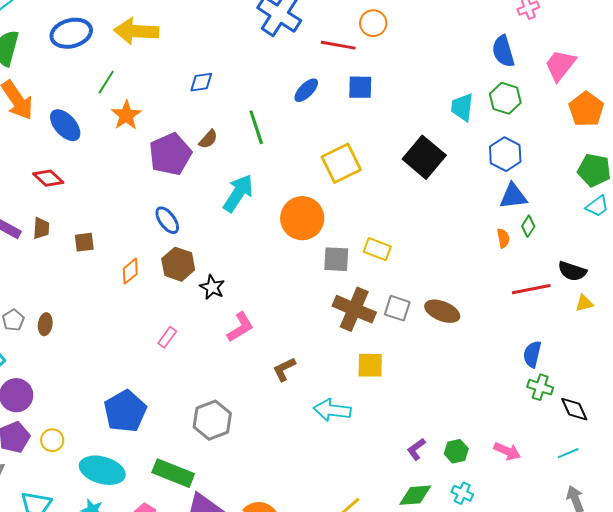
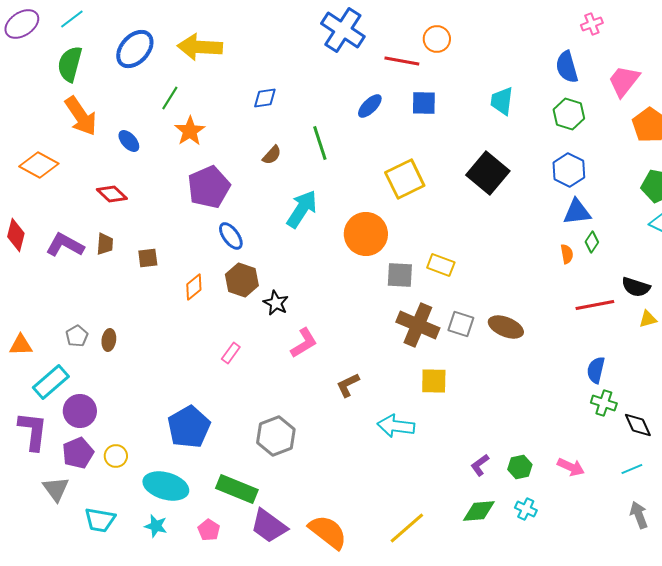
blue ellipse: (71, 33) -> (135, 49), turned -33
cyan trapezoid: (462, 107) -> (502, 101), moved
blue ellipse: (65, 125) -> (129, 141), size x0.7
purple pentagon: (170, 154) -> (209, 187), moved

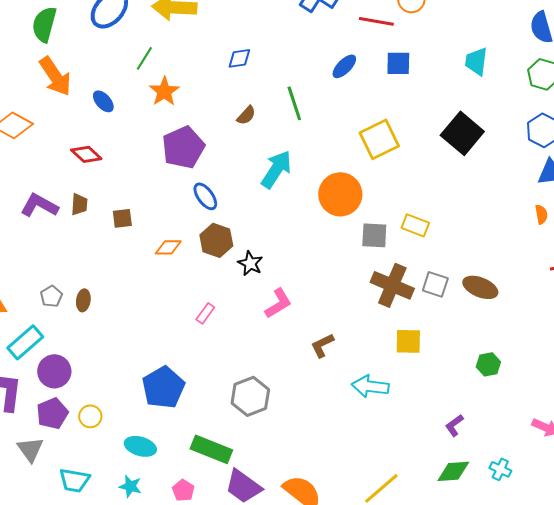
orange diamond: (194, 287) -> (168, 247), turned 40
green hexagon: (520, 467) -> (488, 364), moved
cyan ellipse: (166, 486) -> (140, 446), size x0.7

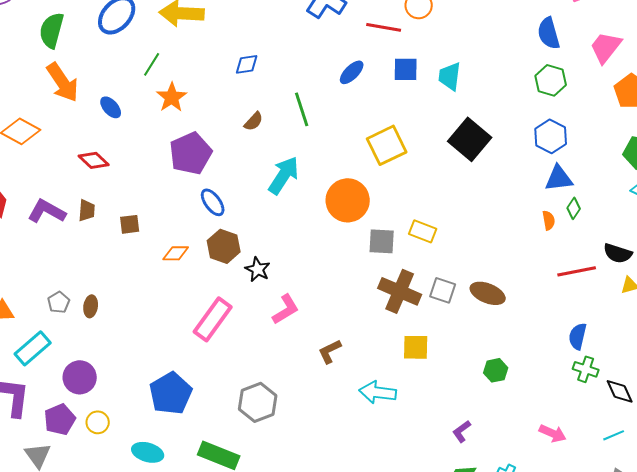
cyan trapezoid: (476, 61) -> (450, 76), moved
pink rectangle: (205, 313) -> (213, 319), size x2.0
purple circle: (54, 371) -> (80, 377), moved

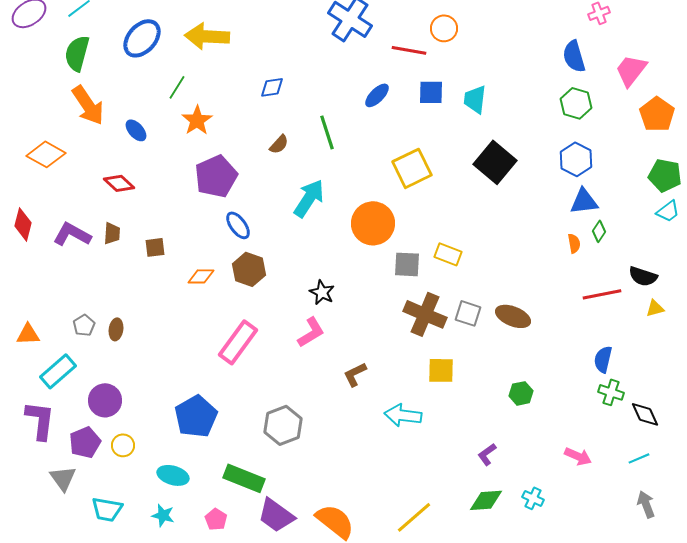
black star: (258, 269) -> (322, 292), moved

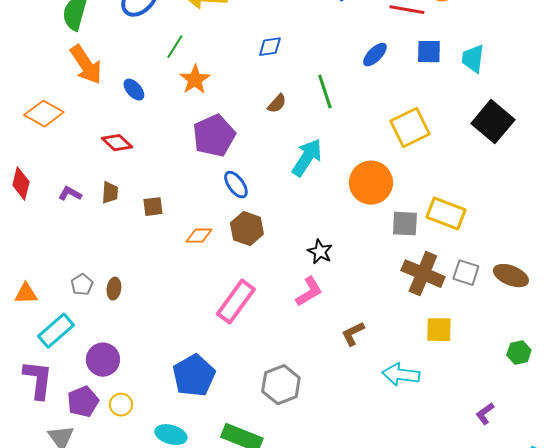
purple L-shape: (72, 234) -> (70, 194), size x0.6
yellow rectangle: (448, 254) -> (446, 214), size x1.4

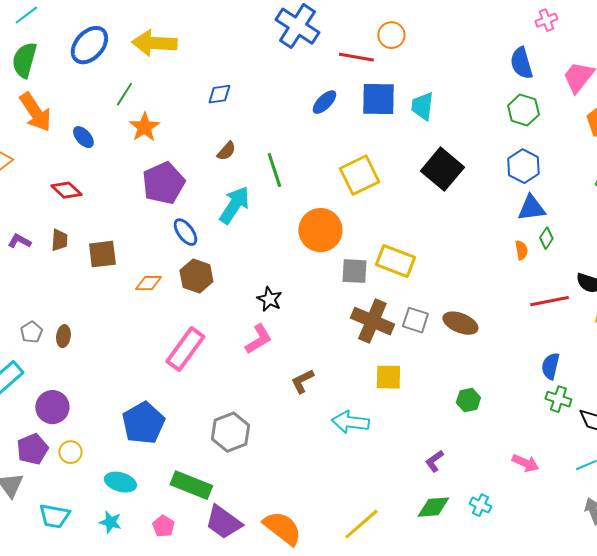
blue square: (429, 52) -> (378, 99), size x1.4
green line: (325, 92) -> (274, 170), moved
cyan arrow: (307, 158) -> (234, 205), moved
brown square: (153, 207) -> (102, 254), size x1.4

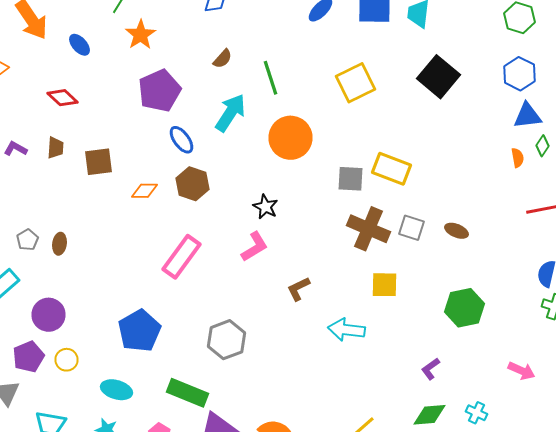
orange circle: (320, 230) -> (290, 138), moved
brown ellipse: (460, 323) -> (456, 231), size x0.7
green hexagon: (468, 400) -> (464, 308), size x1.6

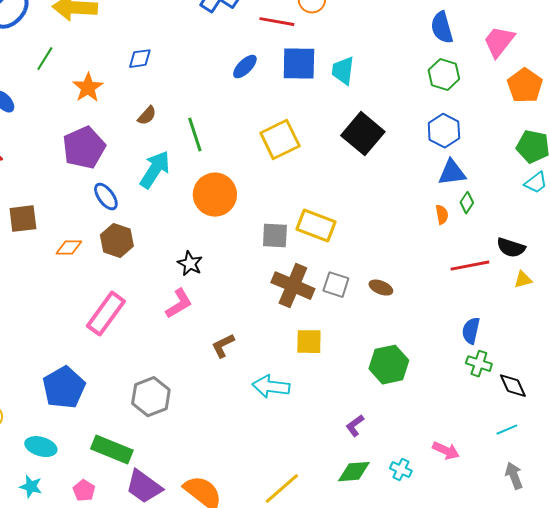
orange star: (140, 35) -> (88, 88), moved
pink arrow: (522, 371) -> (446, 451), moved

